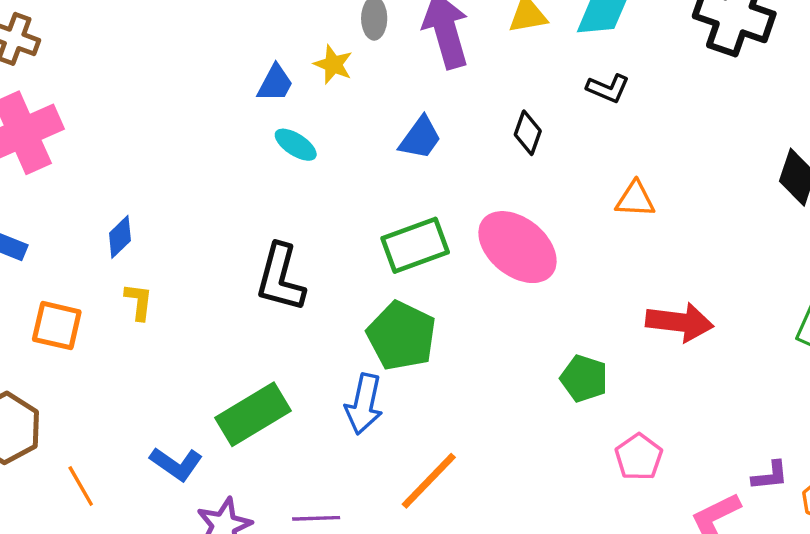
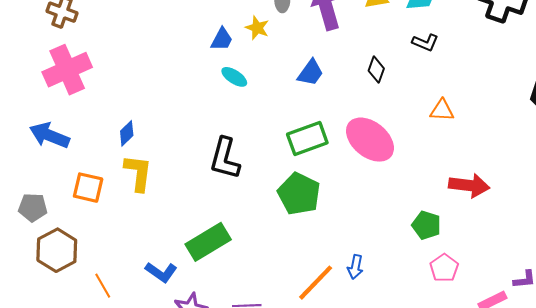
yellow L-shape: (139, 302) -> (138, 173), size x1.6
green pentagon: (584, 378) -> (426, 225), moved
blue arrow: (364, 404) -> (355, 267), moved, size x0.7

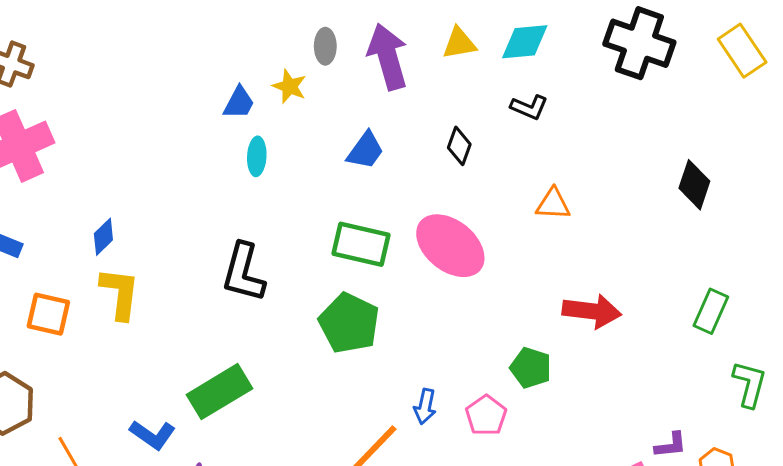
cyan ellipse: (234, 77) -> (257, 156), turned 60
green rectangle: (307, 138) -> (361, 244), turned 33
blue arrow: (355, 267) -> (425, 406), moved
pink pentagon: (444, 268) -> (486, 415), moved

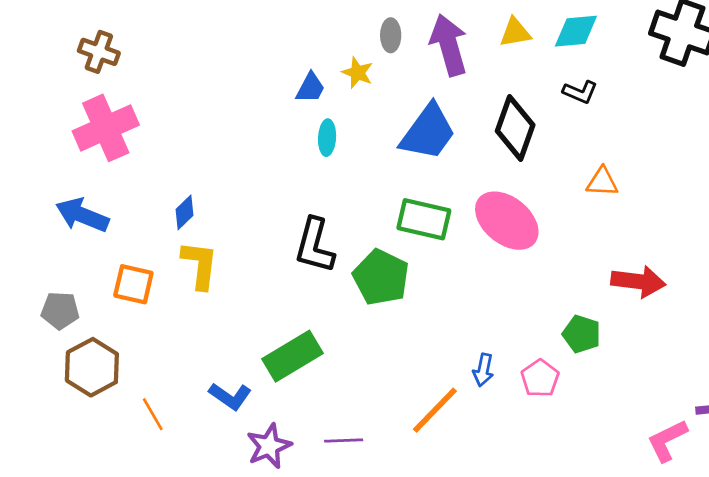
black diamond: (459, 146) -> (515, 128), size x1.8
blue trapezoid: (365, 150) -> (428, 132), size x1.6
green pentagon: (349, 323) -> (381, 277), moved

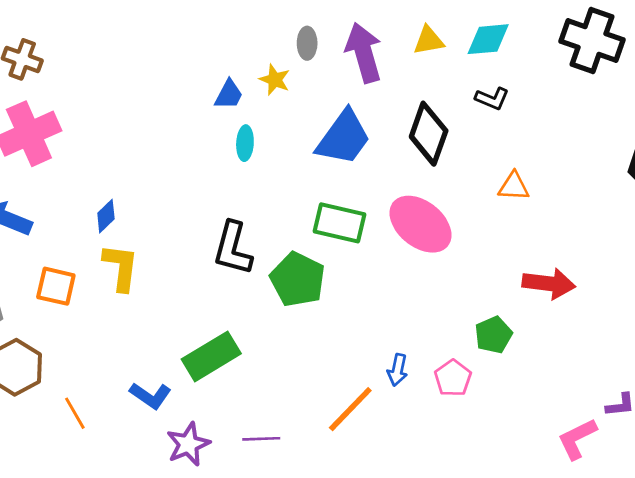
green pentagon: (582, 334) -> (493, 335), turned 30

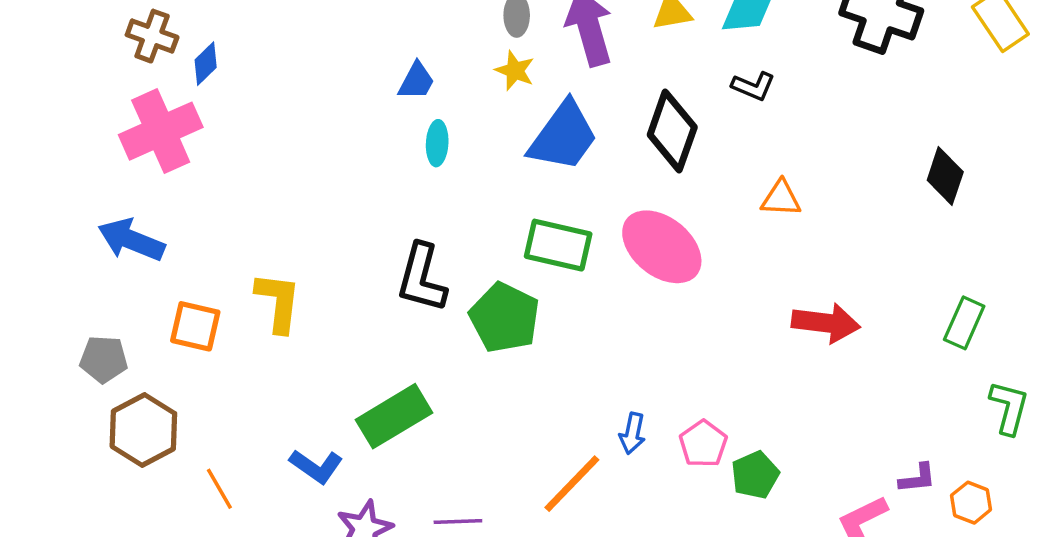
yellow star: (275, 80) -> (515, 71), moved
blue diamond: (106, 216) -> (206, 64), moved
green pentagon: (493, 335) -> (755, 475), moved

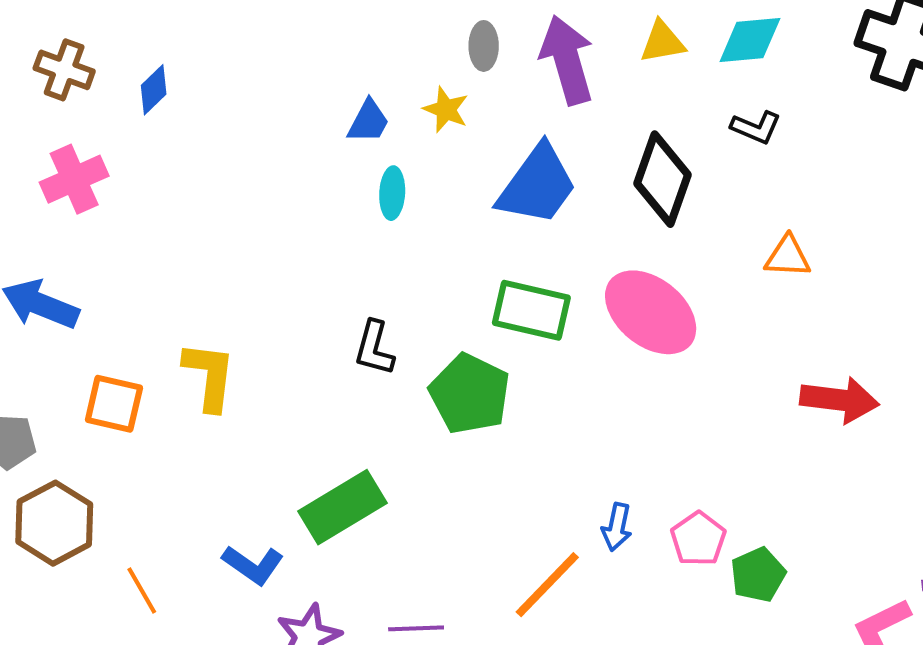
blue diamond: (206, 64) -> (154, 90), moved
yellow star: (515, 71) -> (446, 110), moved
pink cross: (161, 131) -> (74, 179), size x0.7
black L-shape: (422, 278) -> (374, 348), size x0.7

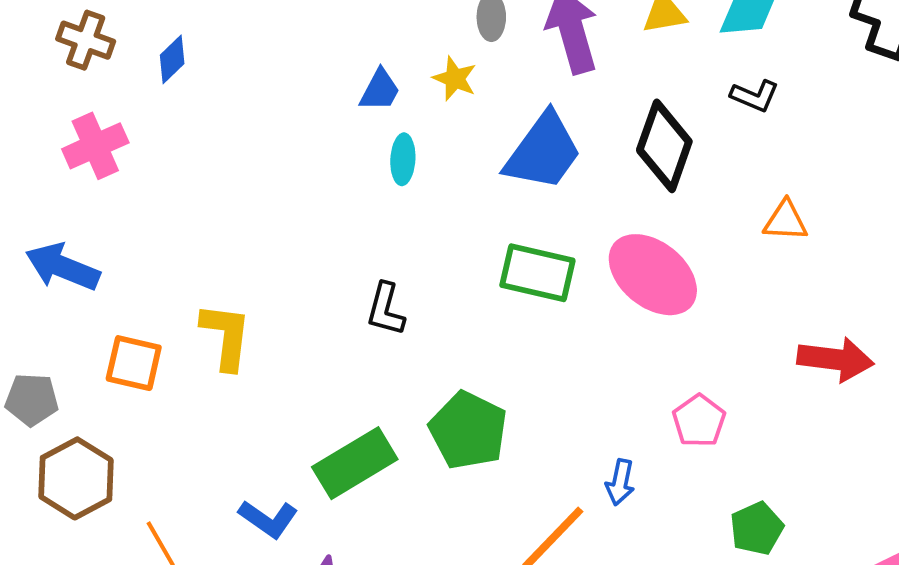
green pentagon: (470, 394) -> (468, 430), moved
pink pentagon: (698, 539) -> (699, 421), moved

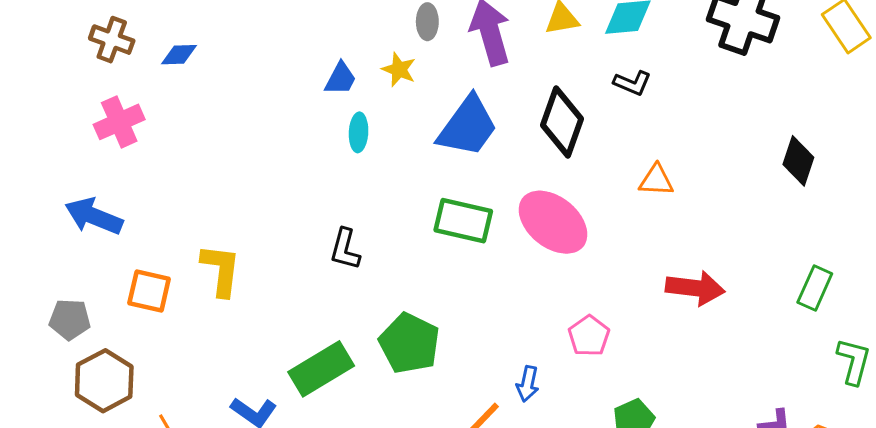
blue diamond: (172, 59) -> (179, 55), turned 42

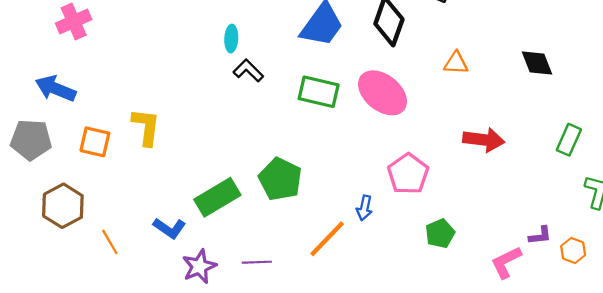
cyan ellipse: (359, 132) -> (231, 39), moved
black diamond: (798, 161) -> (537, 63), moved, turned -40
black L-shape: (345, 249) -> (248, 70), moved, turned 120
gray pentagon: (70, 319) -> (31, 140), moved, size x1.4
pink pentagon: (589, 336) -> (408, 174), size x1.4

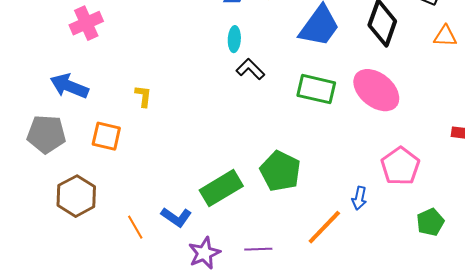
orange triangle: (456, 63) -> (445, 36), moved
yellow L-shape: (146, 127) -> (143, 96), moved, size x0.6
orange line: (110, 242) -> (135, 227), moved

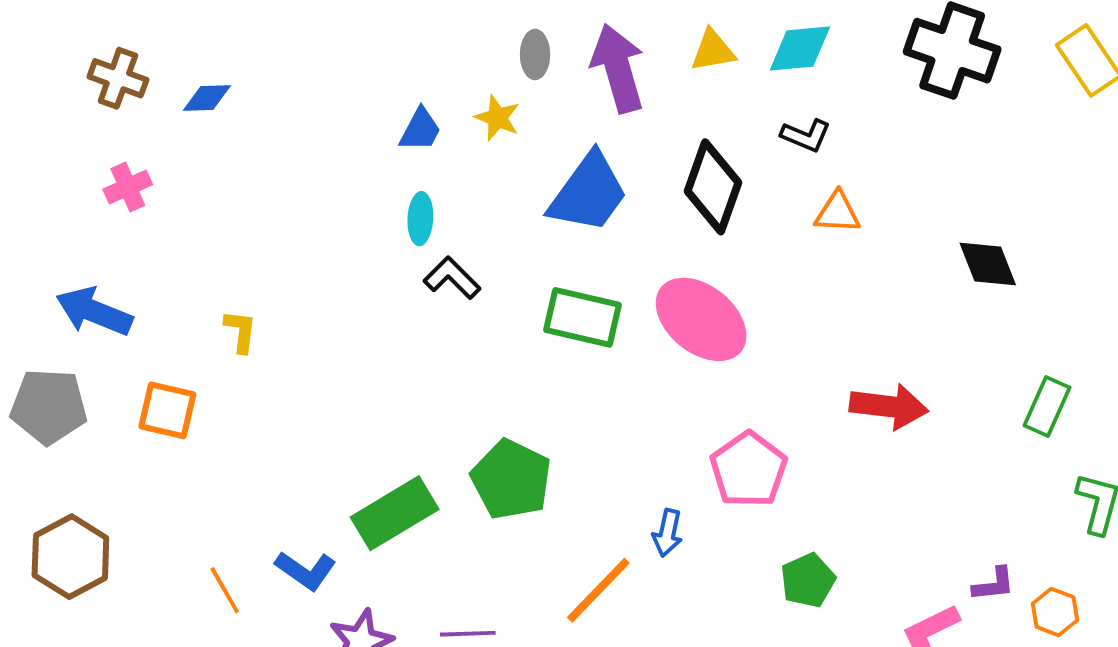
pink cross: (86, 23) -> (128, 187), size x0.7
brown hexagon: (76, 196) -> (70, 557), moved

